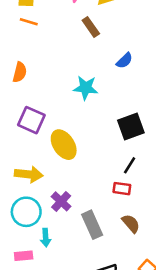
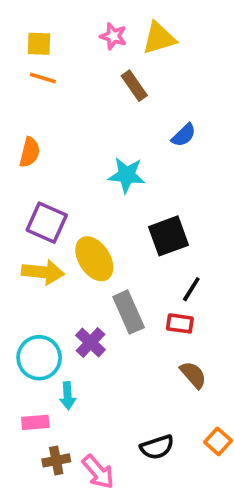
black square: (131, 127) -> (168, 236), moved
yellow arrow: (29, 174) -> (43, 272), moved
gray rectangle: (92, 225) -> (129, 312), moved

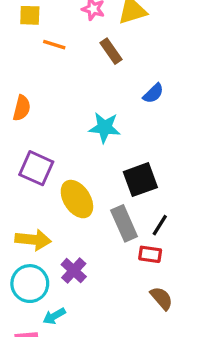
orange line: (43, 78) -> (54, 45), moved
yellow arrow: (43, 272) -> (33, 240), moved
gray rectangle: (129, 312) -> (124, 223), moved
cyan arrow: (68, 396) -> (54, 316), turned 65

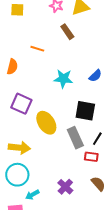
orange line: (54, 45) -> (37, 49), moved
blue semicircle: (153, 93) -> (95, 76), moved
black square: (140, 180) -> (85, 111), turned 30
purple cross: (74, 271) -> (65, 187), moved

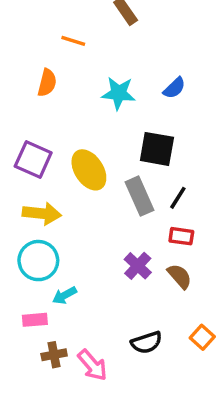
orange semicircle: (12, 67) -> (47, 83), moved
purple square: (21, 104) -> (33, 159), moved
red rectangle: (91, 157) -> (181, 236), moved
purple cross: (65, 187) -> (138, 266), moved

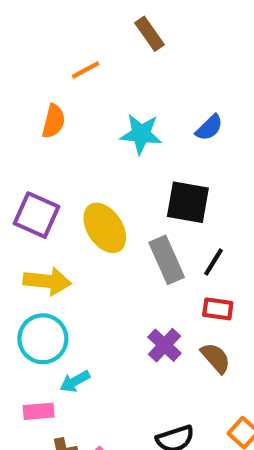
orange line: (73, 41) -> (86, 70), turned -45

